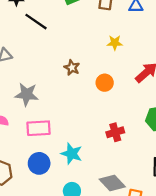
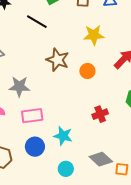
black line: (36, 22) -> (37, 22), moved
yellow star: (115, 43) -> (94, 35), size x1.5
brown star: (72, 68) -> (58, 60), size x1.6

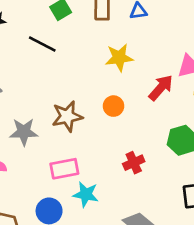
brown star: (58, 60) -> (67, 116), moved, turned -30
pink rectangle: (32, 116) -> (64, 169), moved

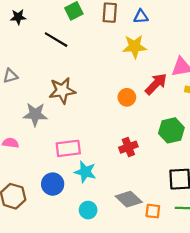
yellow star: (119, 58) -> (135, 47), moved
orange circle: (114, 106) -> (127, 97), moved
brown star: (67, 116) -> (62, 91), moved

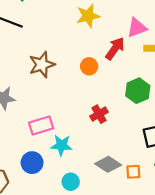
brown star: (62, 91) -> (42, 65), moved

